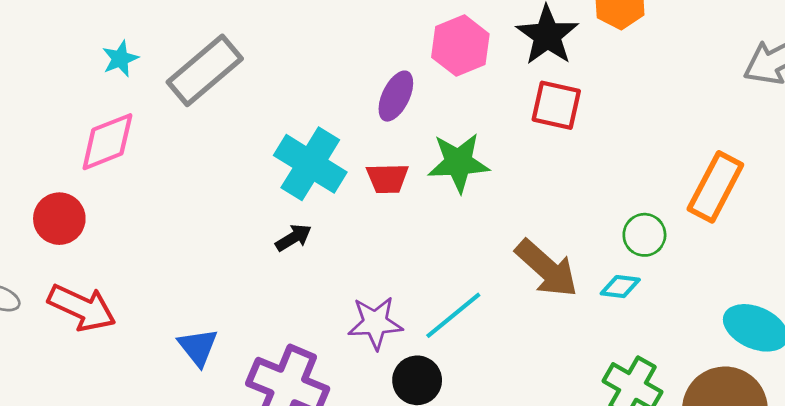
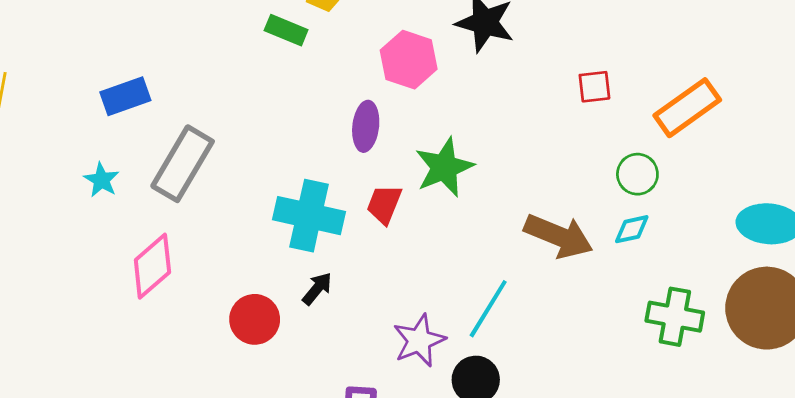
red square: (556, 105) -> (594, 87), moved, size x0.7
pink diamond: (107, 142) -> (152, 266), moved
red trapezoid: (387, 178) -> (384, 204), turned 132
orange rectangle: (715, 187) -> (687, 108), turned 46
red circle: (59, 219) -> (255, 319), moved

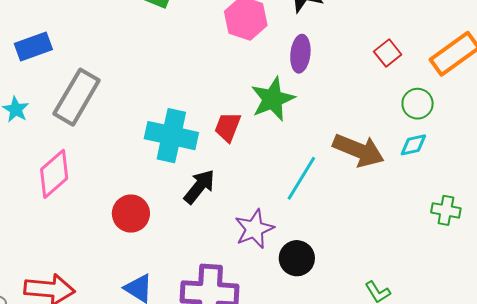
red square: (594, 87) -> (388, 53), moved, turned -32
purple ellipse: (366, 126) -> (300, 54), moved
black arrow: (317, 289) -> (199, 187), moved, size x1.4
cyan line: (488, 309) -> (301, 178), moved
green cross: (675, 317) -> (446, 210), size x0.7

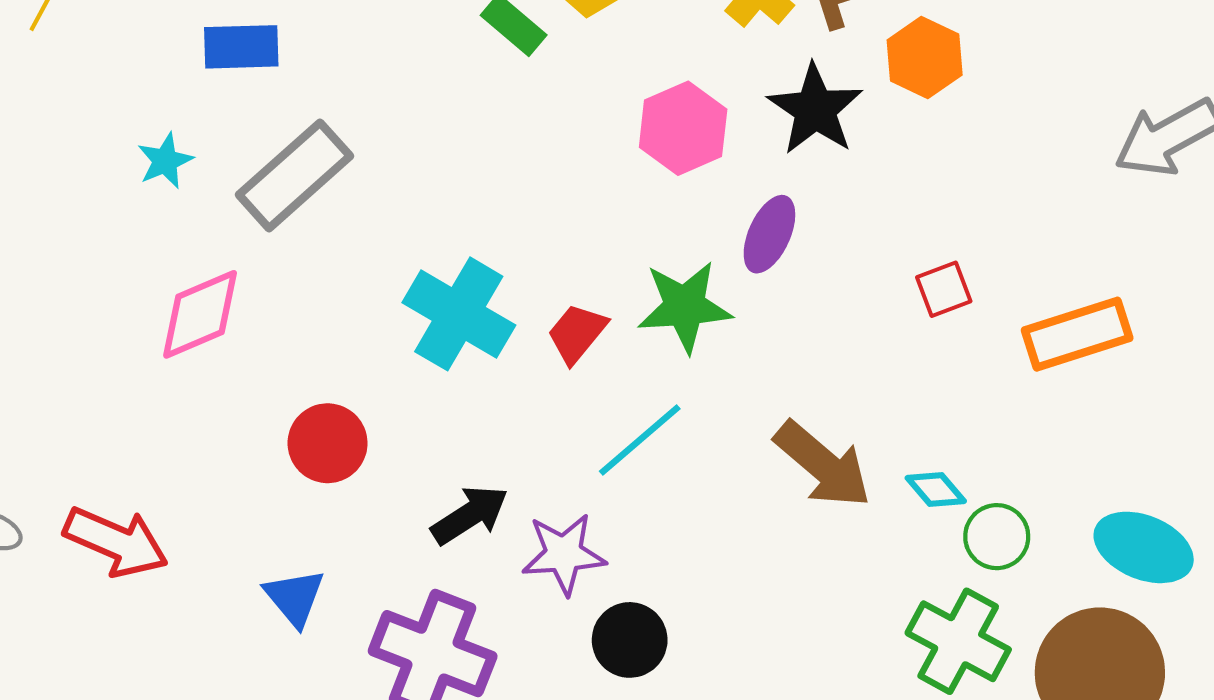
green circle: (418, 104) -> (997, 537), moved
cyan diamond: (413, 145) -> (936, 490), turned 44
cyan line: (301, 178) -> (640, 440), moved
black arrow: (199, 187) -> (470, 515), moved
green cross: (446, 210) -> (958, 641), size x1.6

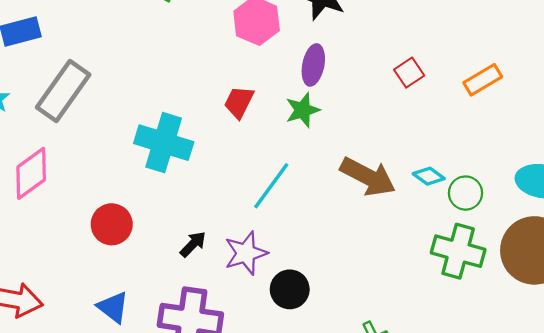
green star: (685, 307) -> (303, 110), moved, size x0.7
red trapezoid: (577, 333) -> (239, 102), moved
orange rectangle: (1077, 334) -> (483, 80), size x0.7
black arrow: (470, 515) -> (193, 244), size x0.7

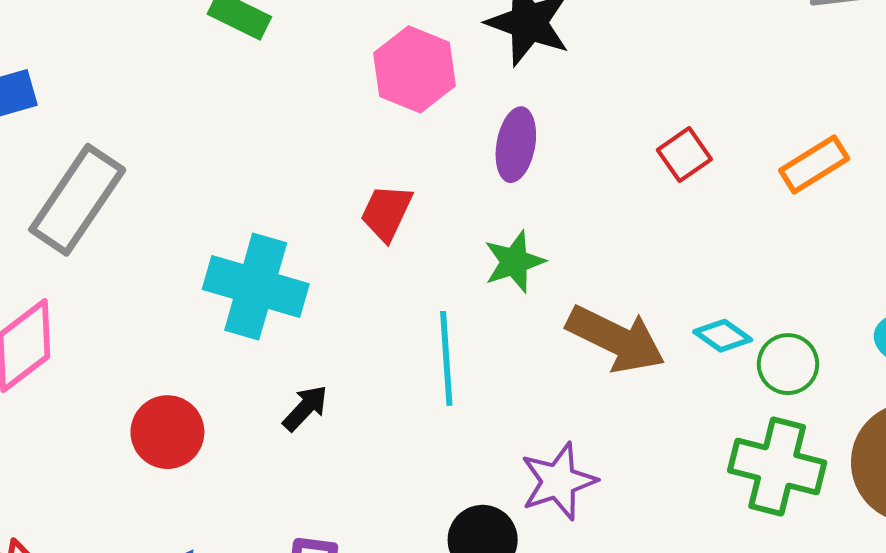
green star: (303, 110) -> (514, 262), moved
cyan line: (271, 186) -> (446, 358), turned -39
black arrow: (193, 244) -> (305, 408), moved
purple star: (246, 253) -> (558, 481), moved

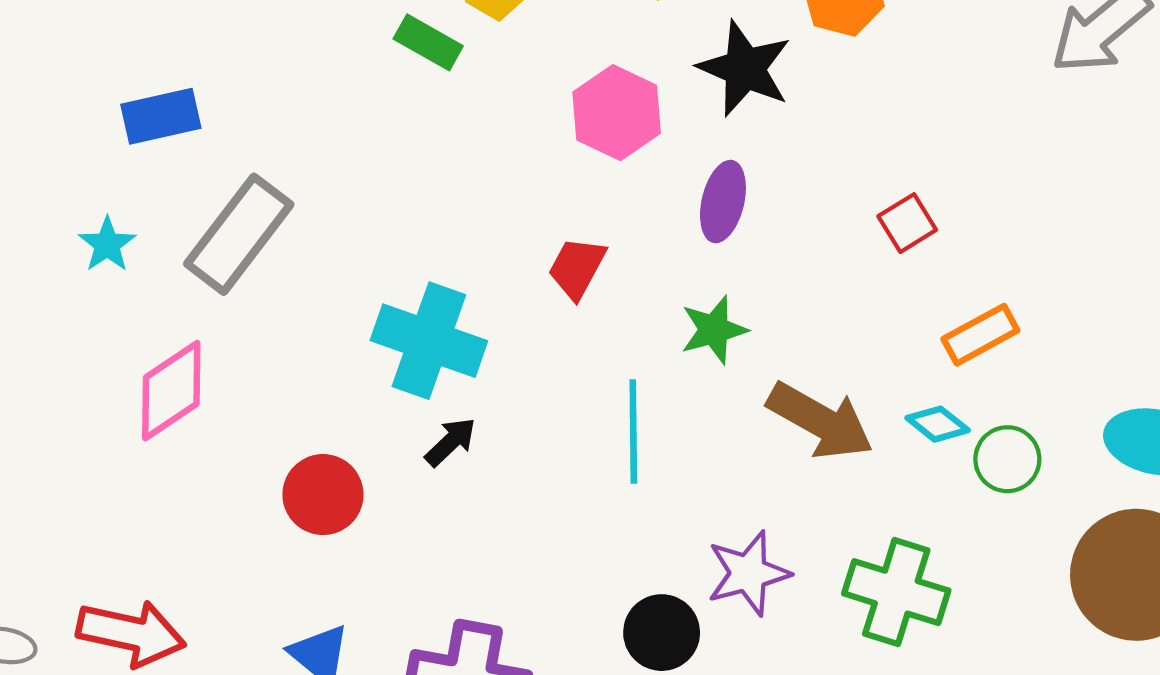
orange rectangle: (814, 164) -> (980, 335), moved
black arrow: (305, 408) -> (451, 442), moved
green cross: (777, 467) -> (896, 592), moved

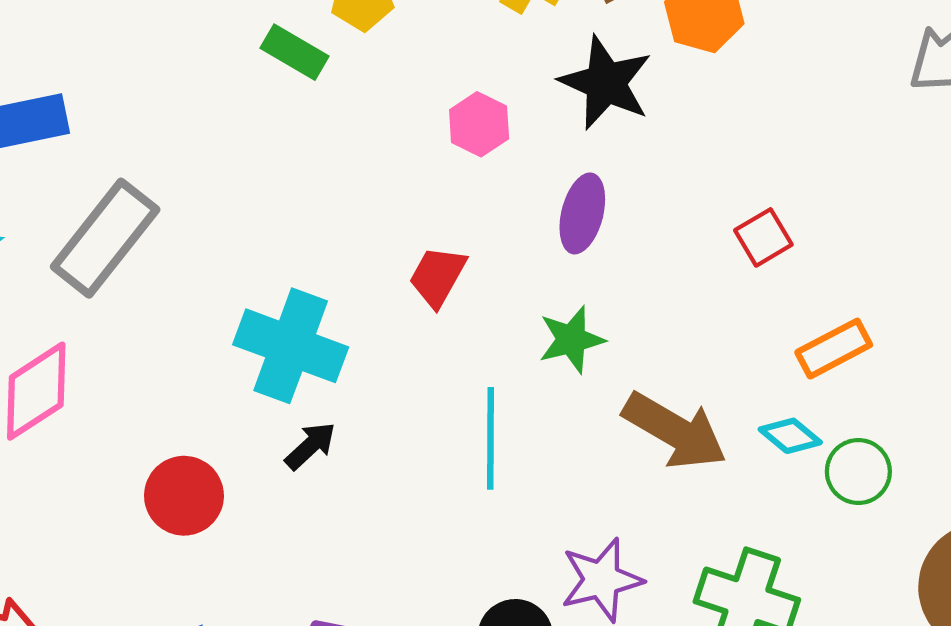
pink hexagon: (617, 113) -> (479, 124), size x0.7

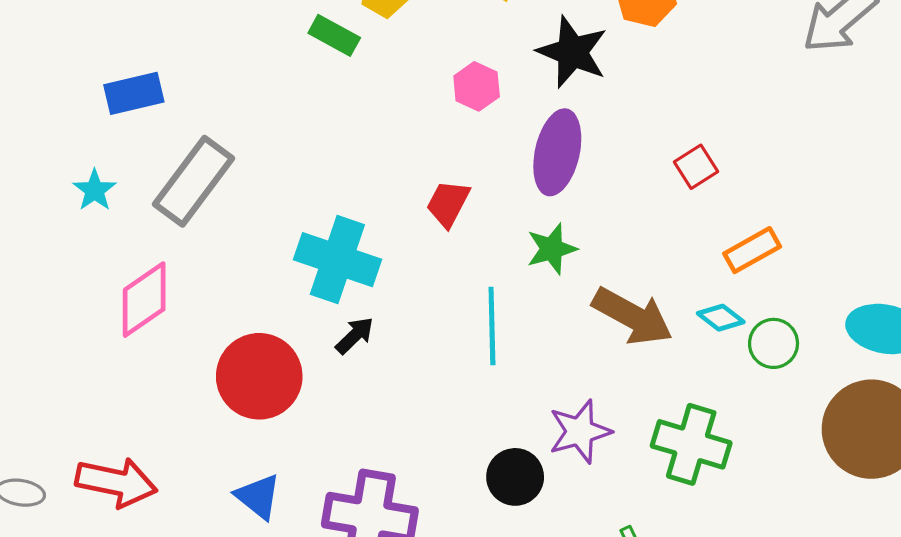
purple ellipse: (582, 213) -> (557, 152), size x1.4
red circle: (184, 496) -> (259, 376), size x1.4

